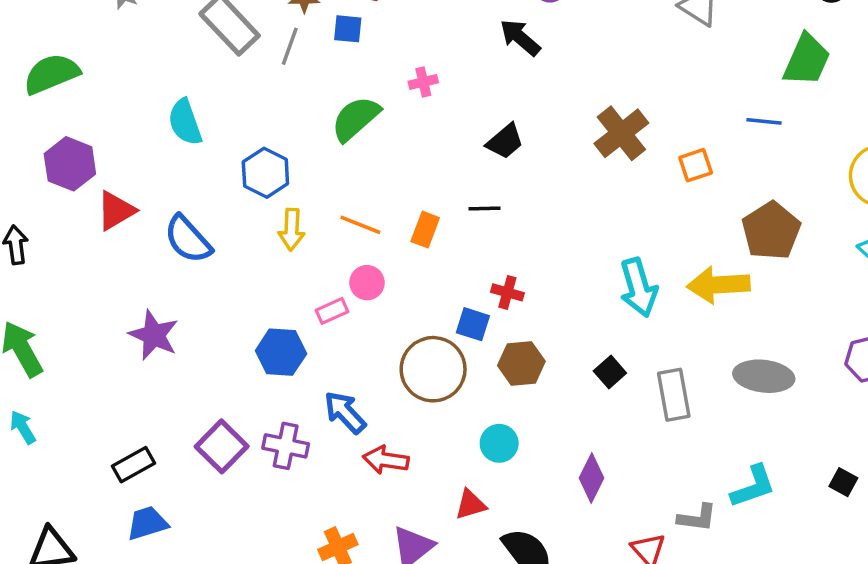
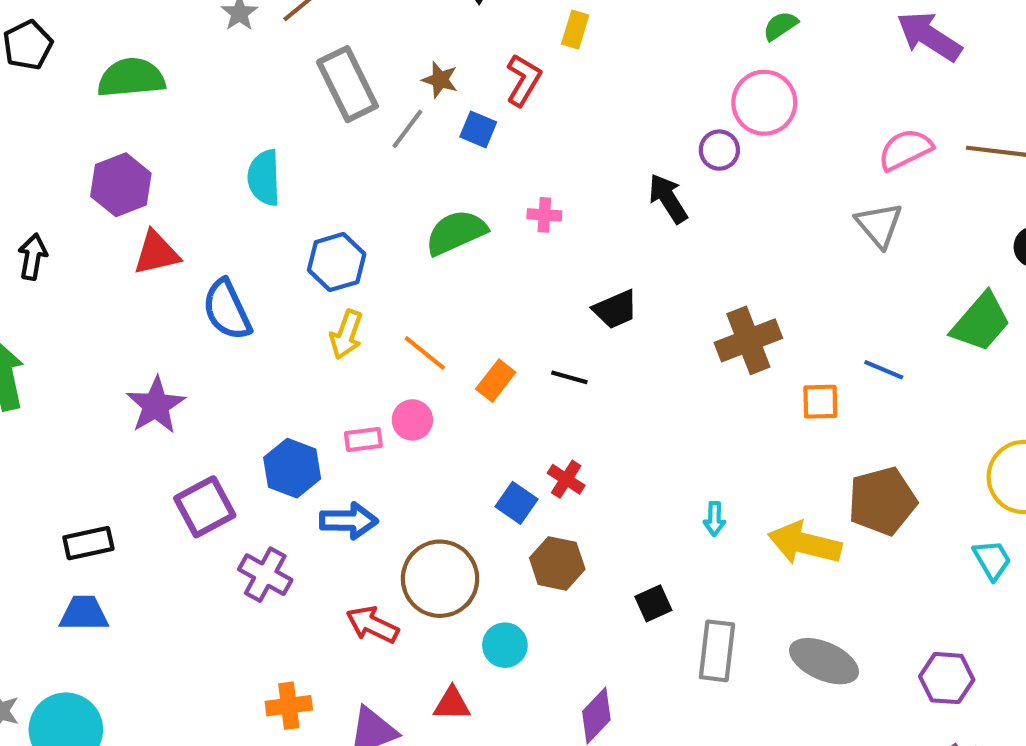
blue line: (764, 121) -> (884, 370), moved
cyan arrow: (639, 288) -> (714, 519), size x0.5
brown circle: (433, 369) -> (440, 579), moved
blue arrow: (345, 412) -> (349, 521), moved, turned 117
purple square: (222, 446) -> (205, 507), moved

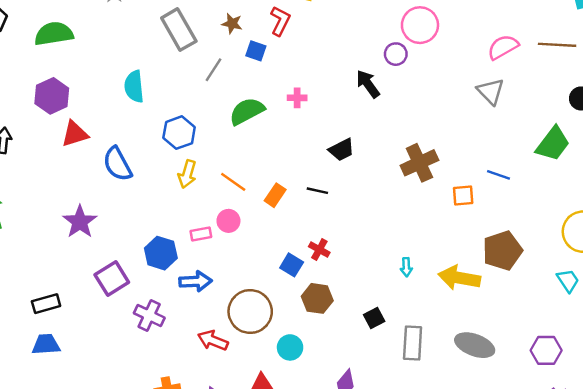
gray line: (407, 129) -> (213, 70), moved

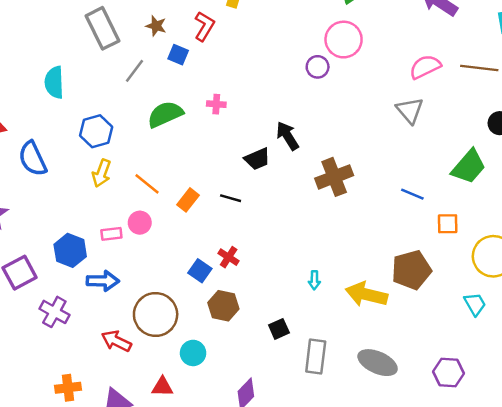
black arrow: (368, 84) -> (287, 136), moved
orange square: (463, 196) -> (448, 224), moved

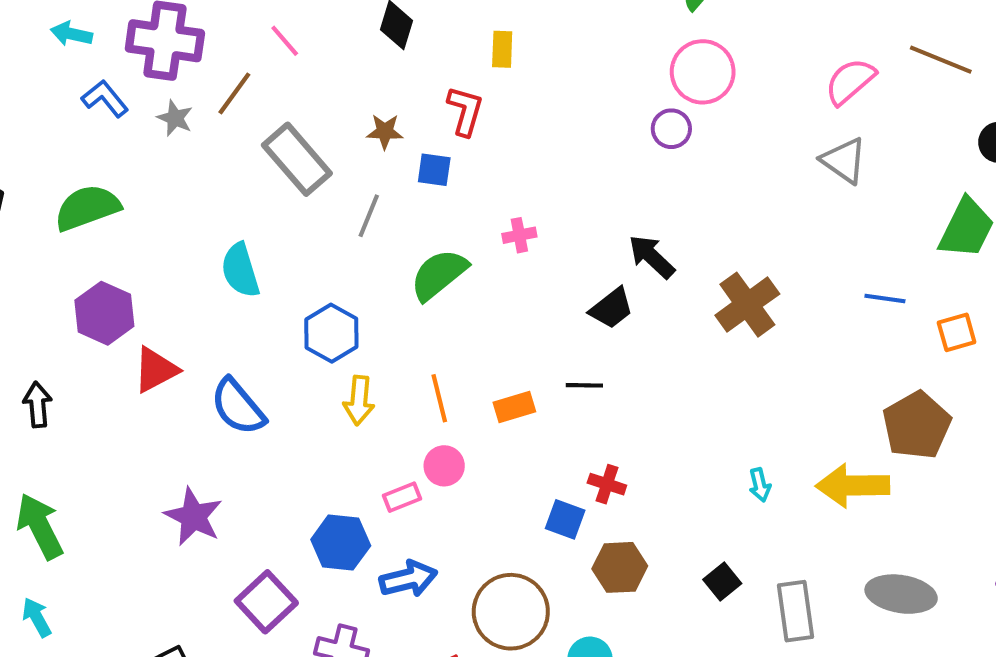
brown line: (479, 68) -> (941, 60), turned 30
orange line: (147, 184) -> (439, 398), turned 52
orange rectangle: (188, 200) -> (514, 407), turned 50

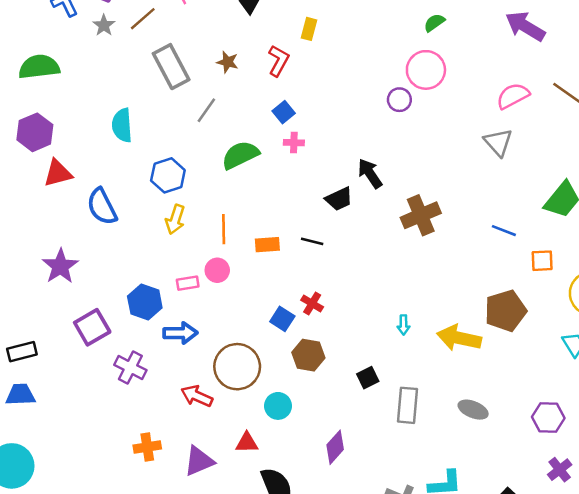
blue square: (434, 170) -> (284, 112), moved, turned 30
gray ellipse: (901, 594) -> (473, 410), size x0.7

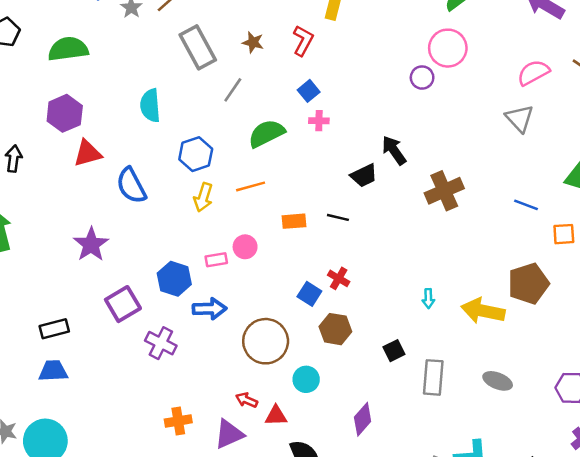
orange line: (224, 229) -> (251, 186), moved, turned 76
red arrow: (197, 396) -> (247, 400), moved, size x0.7

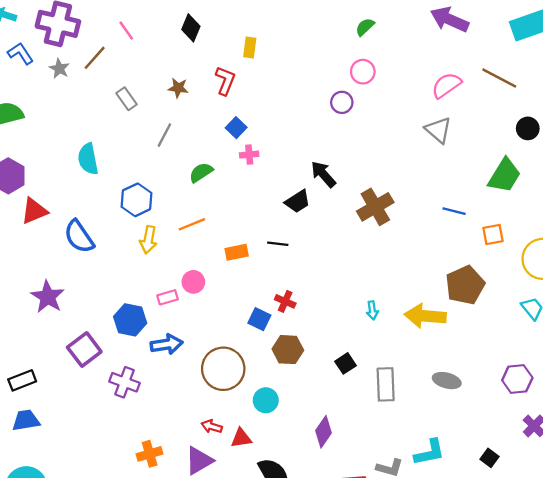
gray rectangle: (198, 47) -> (127, 99), size x0.6
pink circle: (448, 48) -> (363, 72), size x0.7
green semicircle: (266, 133) -> (201, 172), size x0.7

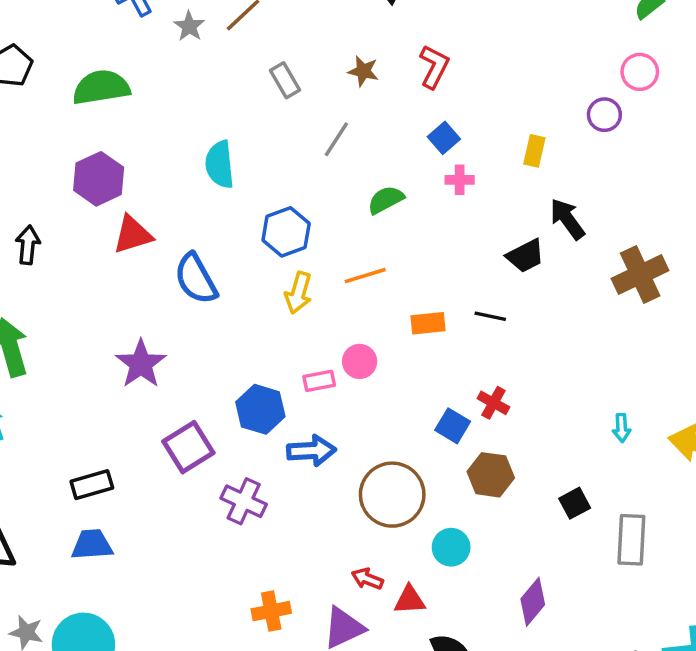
yellow rectangle: (250, 48) -> (534, 151), moved

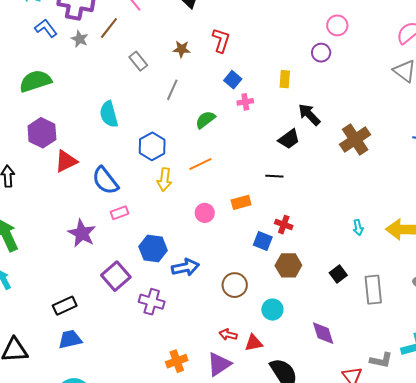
orange rectangle: (428, 323) -> (241, 202), moved
pink rectangle: (319, 381) -> (120, 213), moved
brown circle: (392, 495) -> (235, 285), size x0.7
purple diamond: (533, 602) -> (323, 333), turned -48

